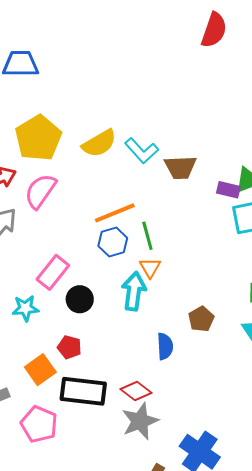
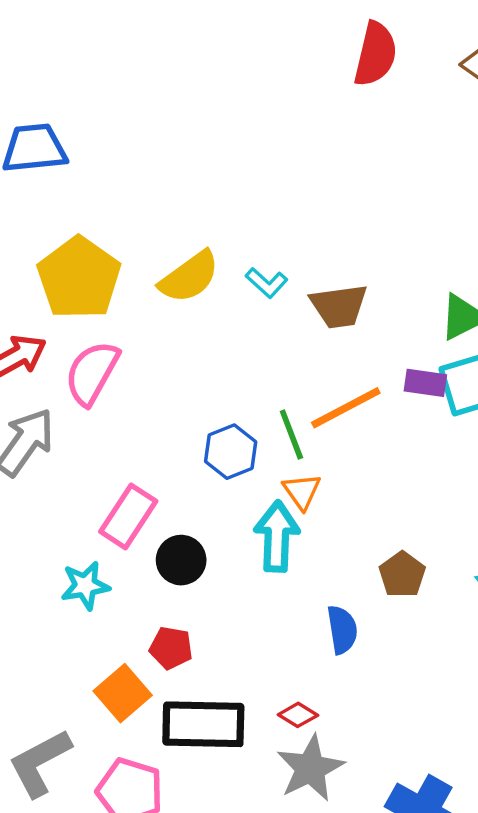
cyan L-shape: (142, 151) -> (266, 283), size x0.7
purple rectangle: (228, 190) -> (425, 383), moved
orange line: (115, 213) -> (346, 408), moved
red diamond: (136, 391) -> (298, 715), size x0.7

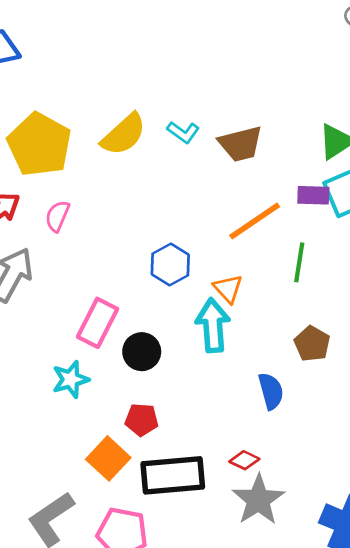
pink semicircle: (92, 373) -> (57, 216), size x0.6
green line: (291, 434) -> (299, 262), moved, turned 36

